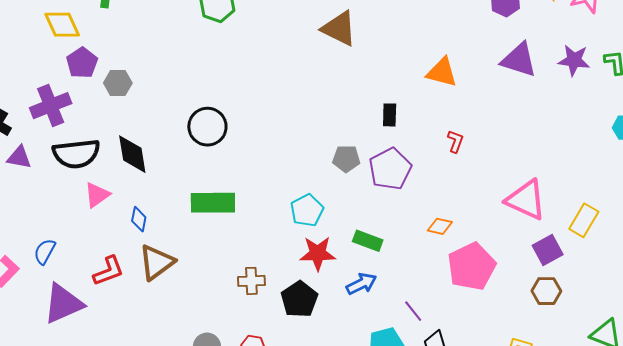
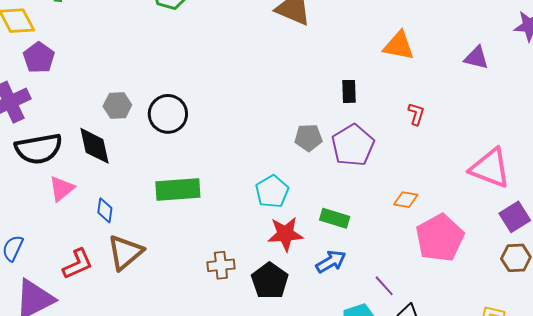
purple triangle: (519, 60) -> (476, 58), moved, size x0.7
gray hexagon: (118, 83) -> (117, 106), moved

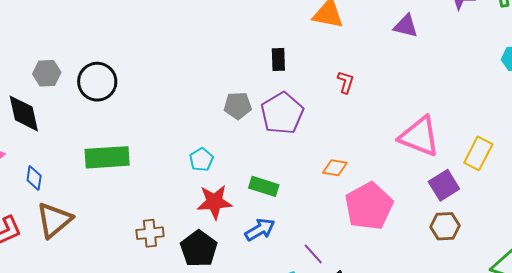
cyan pentagon: (272, 192) -> (201, 159), size x0.7

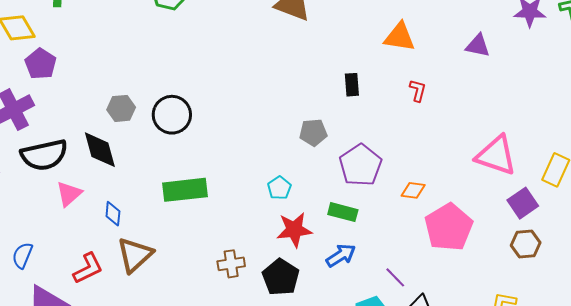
red L-shape: (346, 82) -> (418, 90), moved
purple pentagon: (282, 113) -> (360, 165), moved

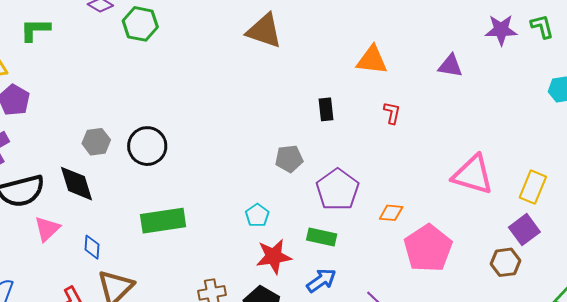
purple square: (523, 203) -> (524, 230), moved

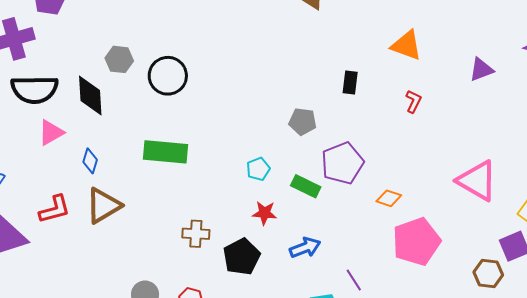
purple triangle: (450, 66) -> (481, 70), turned -44
green rectangle: (322, 237) -> (306, 186), moved
red star: (274, 256) -> (265, 213), size x0.7

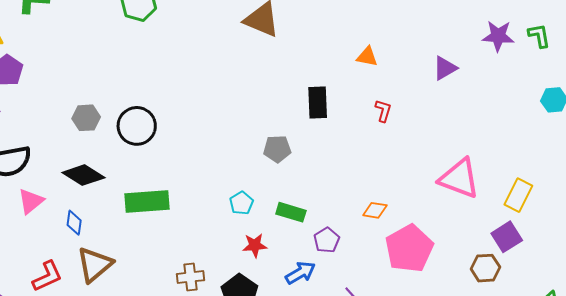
orange triangle: (406, 45) -> (367, 57), size x0.7
black rectangle: (350, 82) -> (318, 102), size x1.4
black diamond: (90, 95) -> (83, 175), moved, turned -45
purple pentagon: (342, 163) -> (327, 240), moved, size x0.6

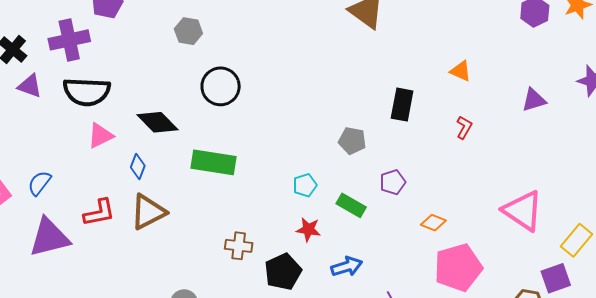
gray hexagon: (86, 118) -> (188, 31), moved
purple pentagon: (327, 240) -> (393, 182), moved

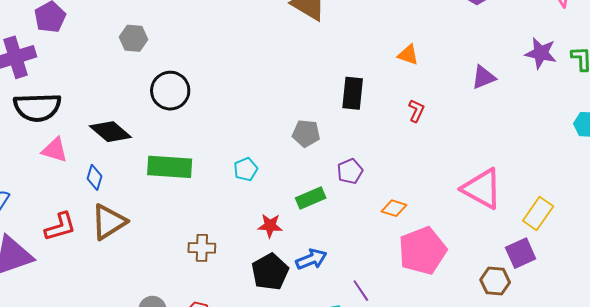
pink triangle: (100, 136) -> (55, 150), turned 48
cyan pentagon: (305, 185) -> (246, 169), moved
green rectangle: (351, 205) -> (311, 198), turned -48
black pentagon: (283, 272) -> (270, 272), moved

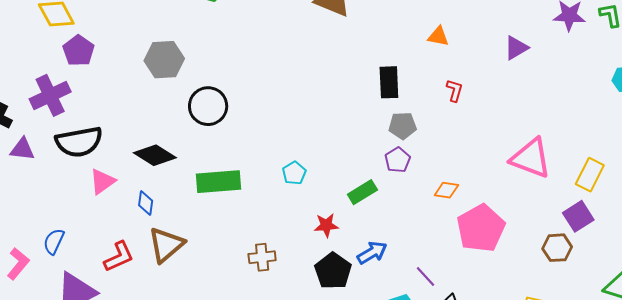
gray hexagon: (134, 38) -> (164, 60), size x1.4
gray pentagon: (306, 133) -> (403, 126), moved
pink triangle: (55, 150) -> (102, 182), turned -44

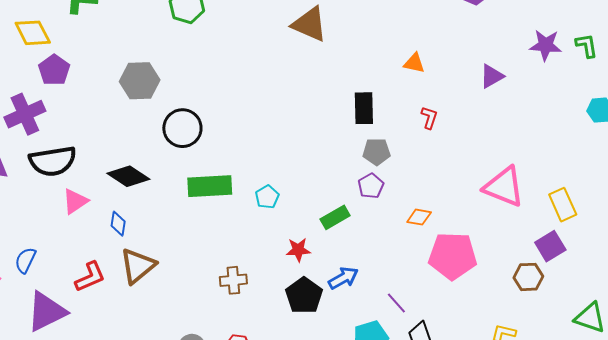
yellow rectangle: (590, 175) -> (563, 205), turned -52
green rectangle: (219, 182) -> (210, 186), moved
pink pentagon: (481, 228) -> (453, 256), turned 30

